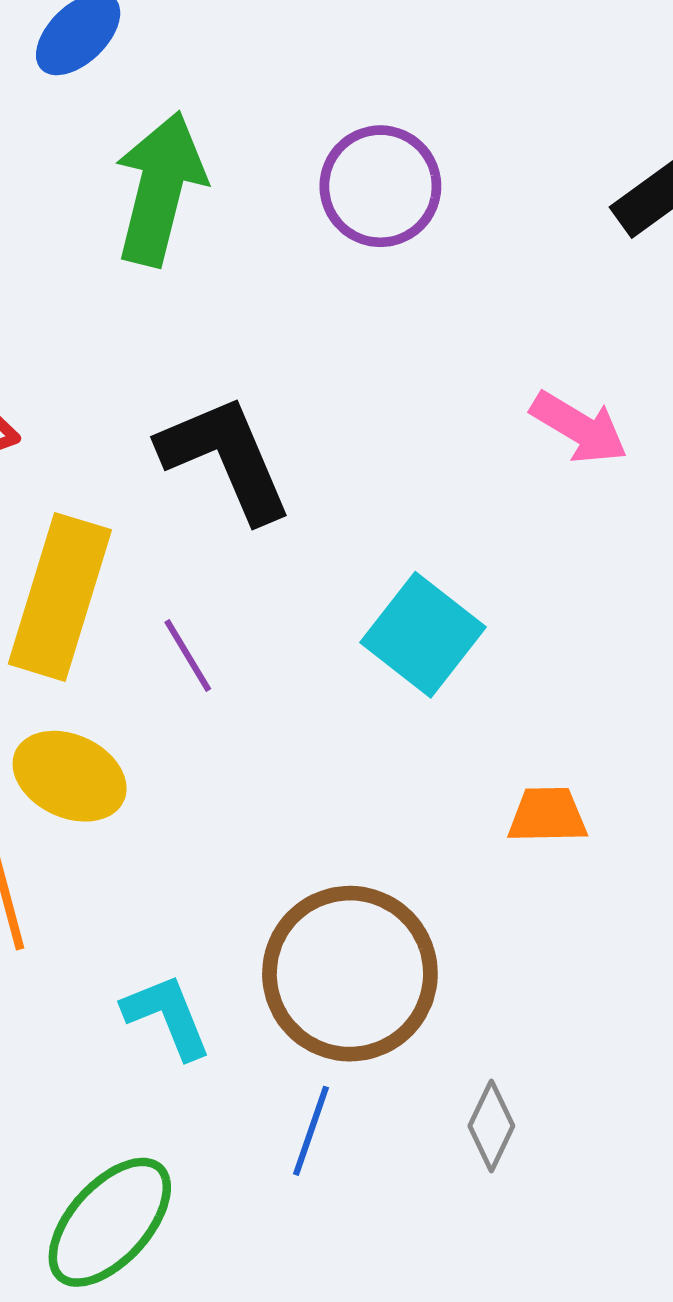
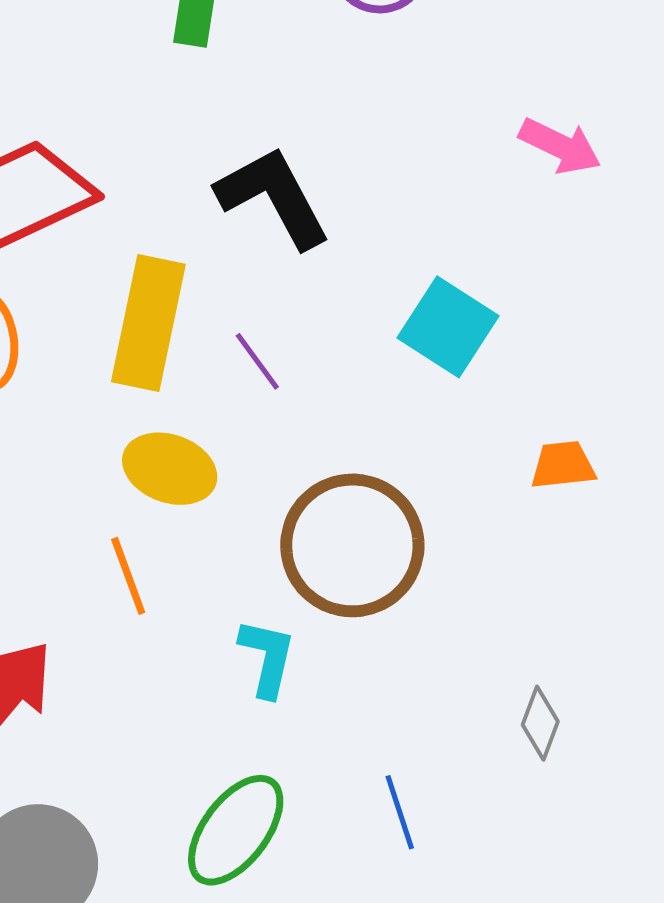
brown circle: (350, 974) -> (352, 545), moved
cyan L-shape: (167, 1016) -> (267, 658), turned 40
blue line: (311, 1131) -> (400, 812), moved, turned -32

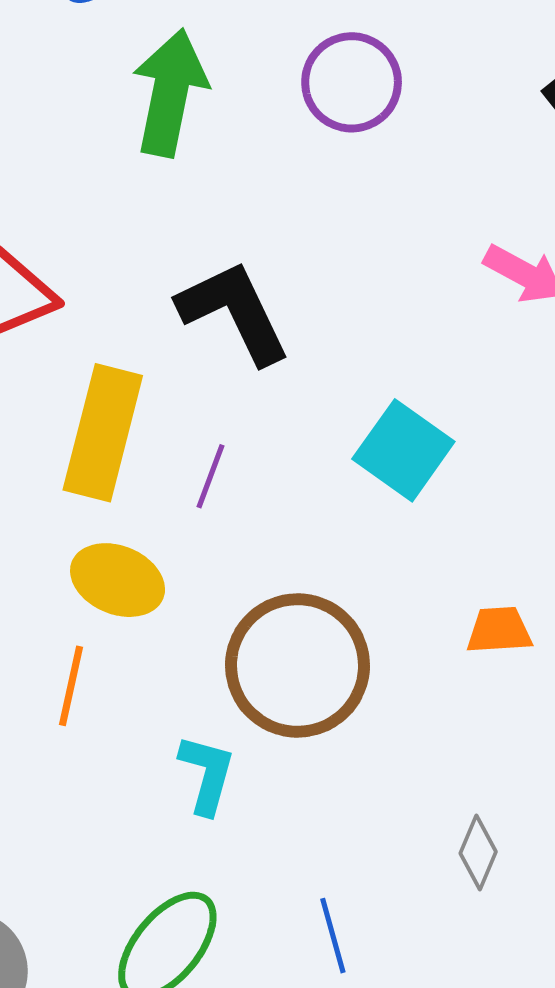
purple line: (257, 361) -> (210, 476), turned 54
orange trapezoid: (563, 465) -> (499, 630), moved
orange line: (128, 576) -> (71, 686), turned 30

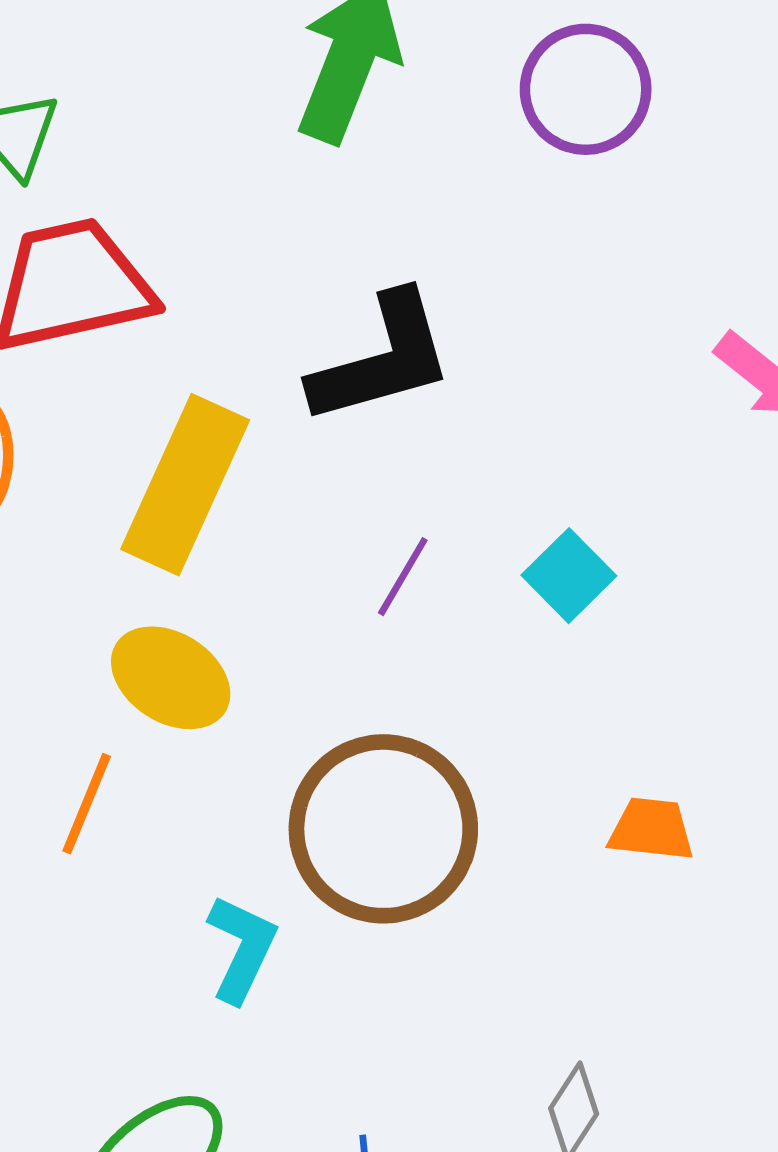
black L-shape: (234, 312) -> (382, 359), turned 90
cyan square: (403, 450) -> (569, 576), size x0.7
purple line: (210, 476) -> (403, 577), moved

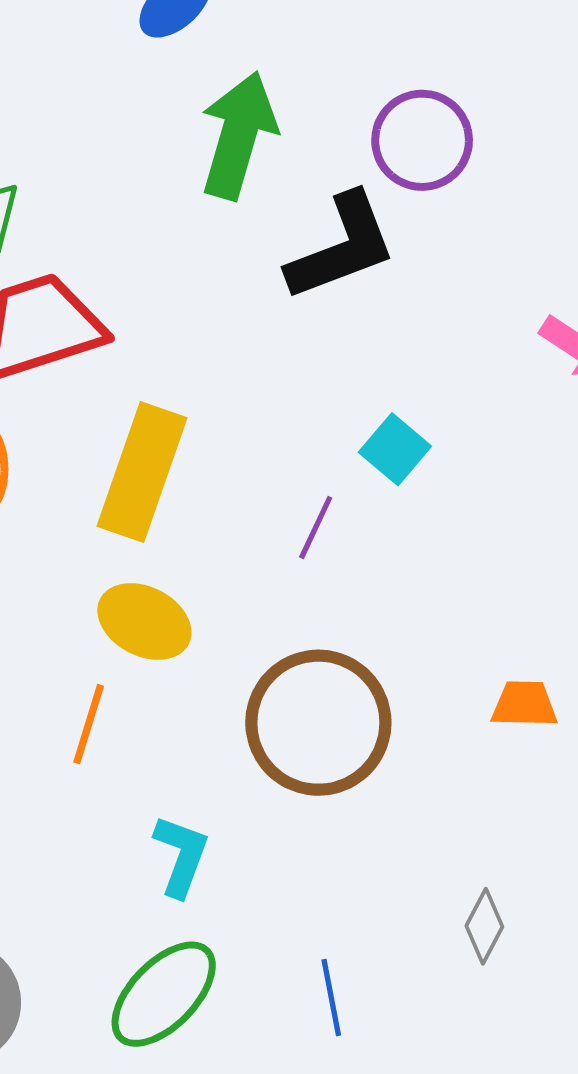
black L-shape: (382, 359) -> (342, 247), moved
cyan square: (569, 576) -> (395, 449), moved
cyan L-shape: (242, 949) -> (181, 856), moved

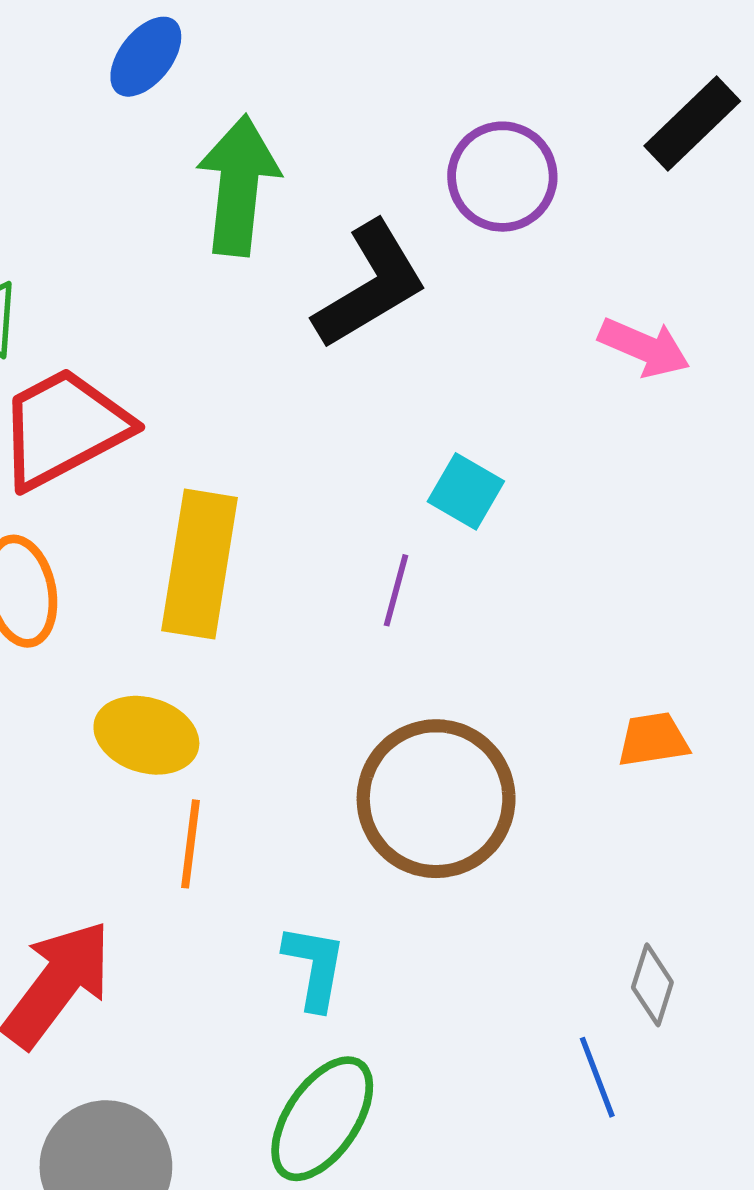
purple circle: (422, 140) -> (502, 177), moved
yellow ellipse: (144, 621) -> (146, 735), moved
blue line: (331, 998) -> (597, 1077), moved

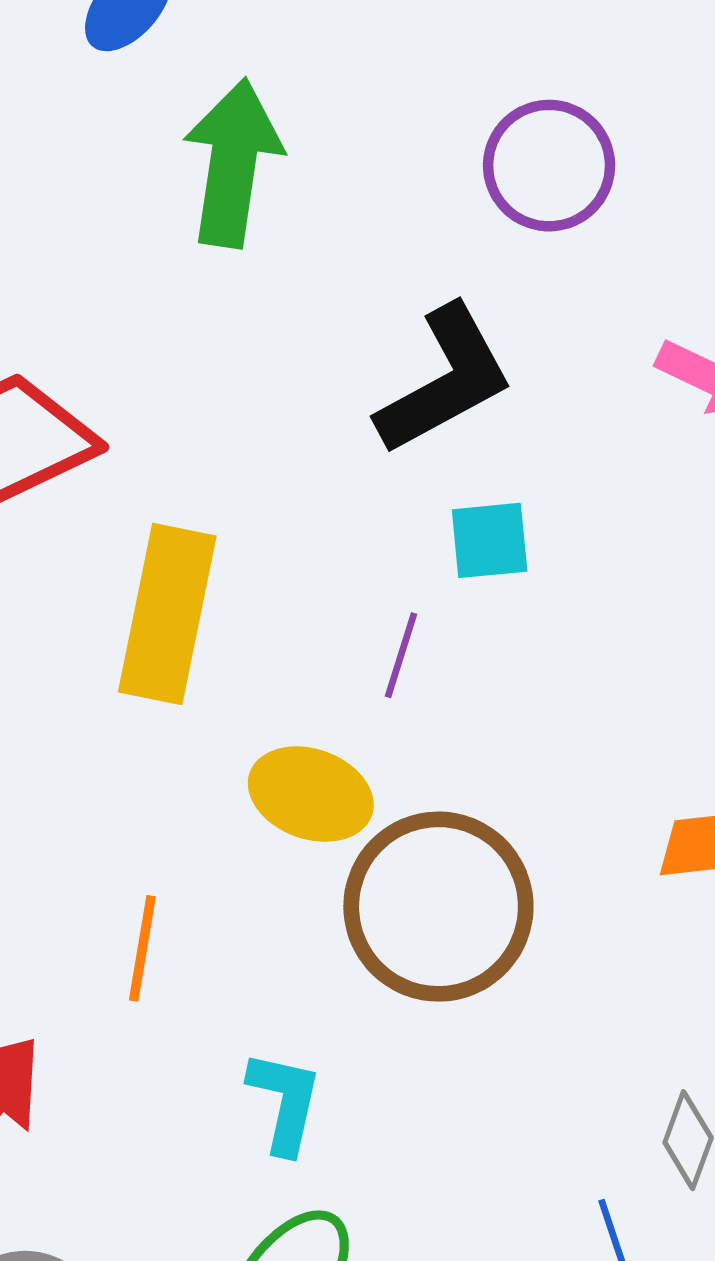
black L-shape: (370, 285) -> (445, 380), moved
cyan square: (466, 491) -> (490, 540), turned -38
yellow ellipse: (146, 735) -> (311, 794), moved

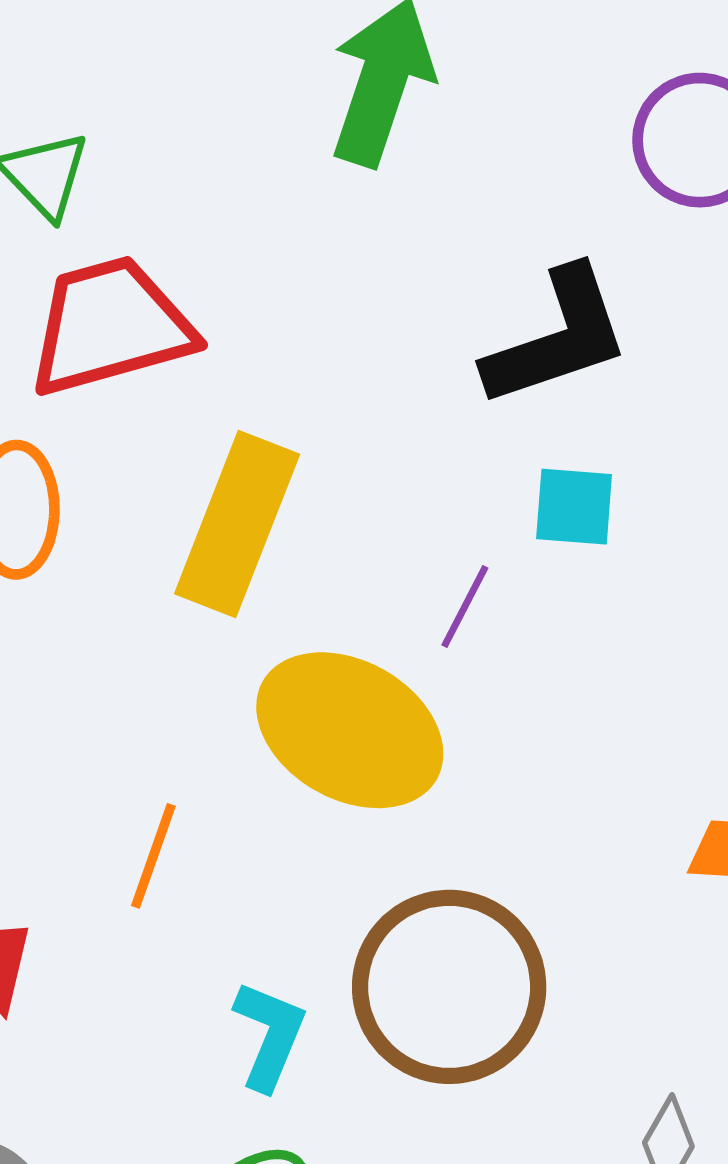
yellow ellipse: (311, 794) -> (350, 730), size x1.5
brown circle: (438, 907) -> (449, 987), moved

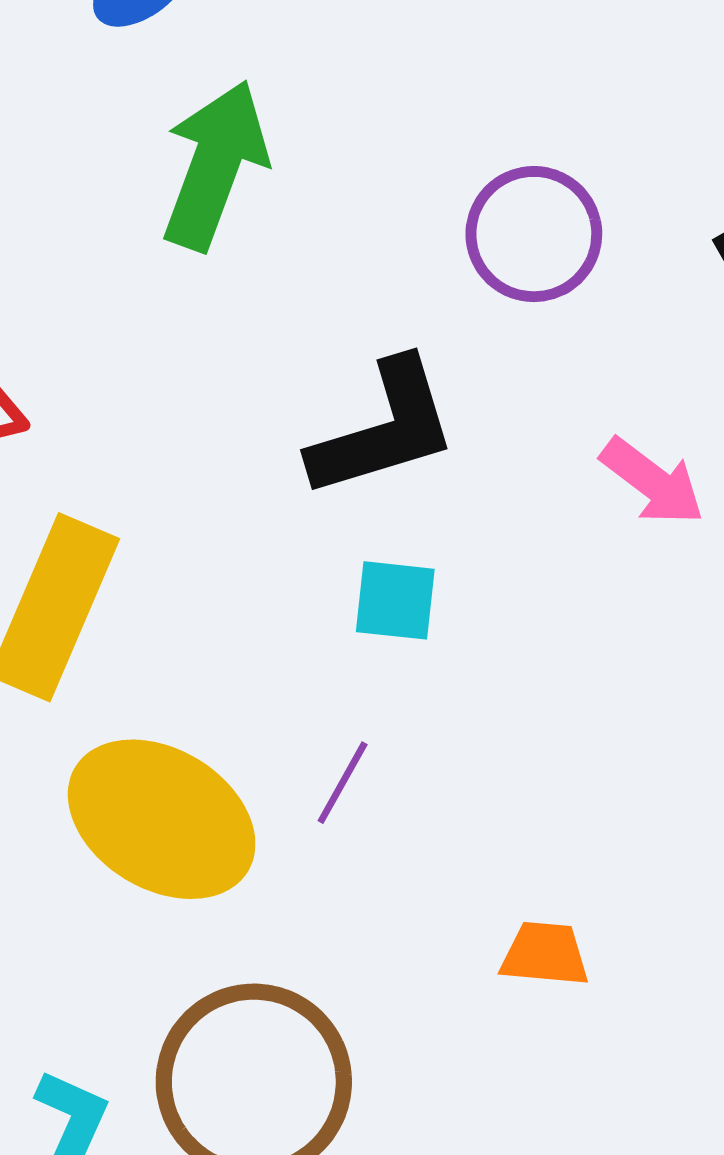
purple line: (465, 606) -> (343, 783), moved

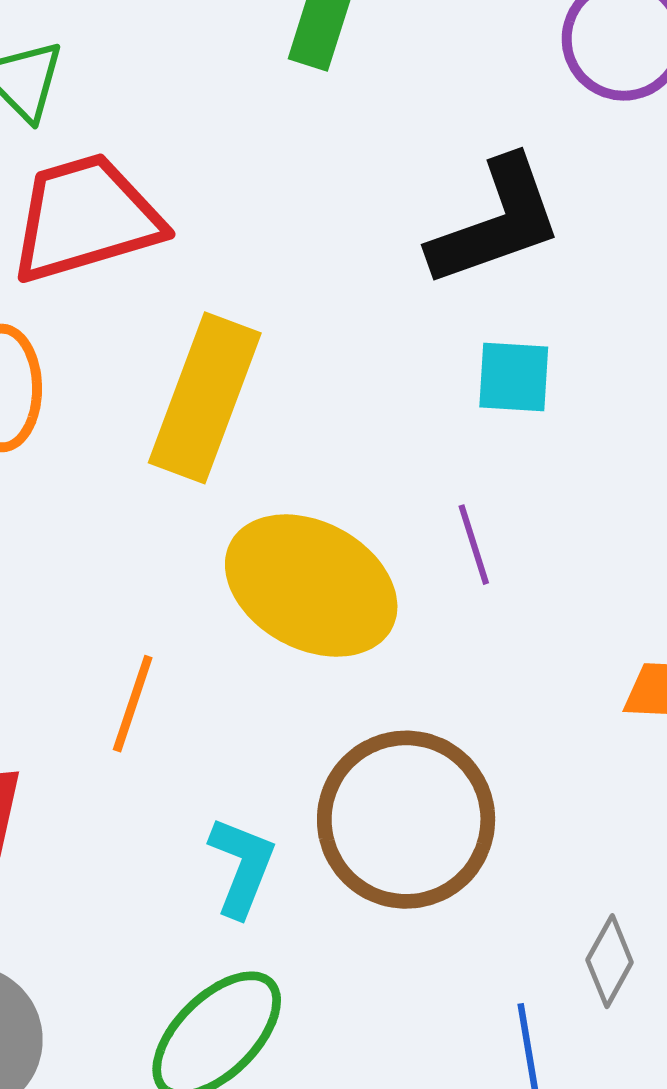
purple line: (343, 783) -> (474, 545), turned -44

